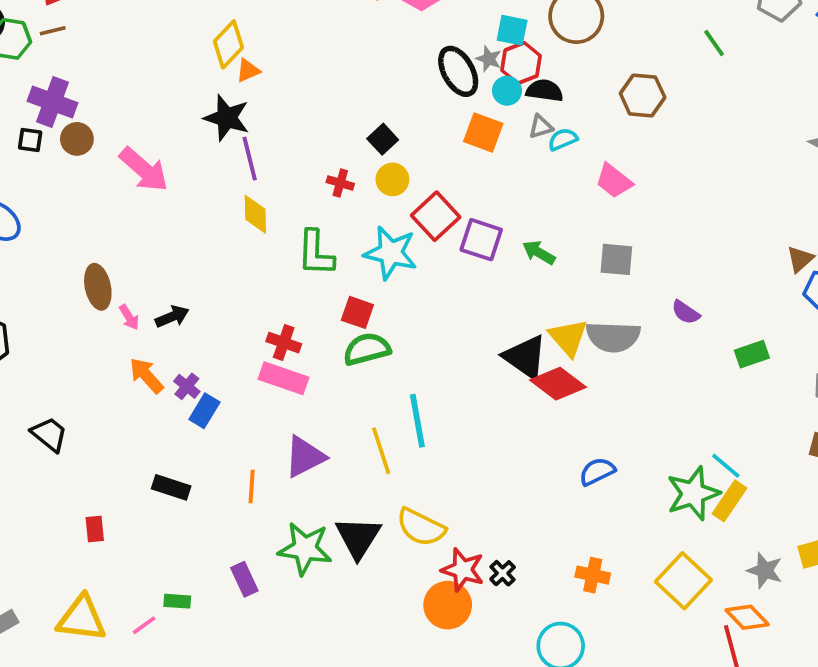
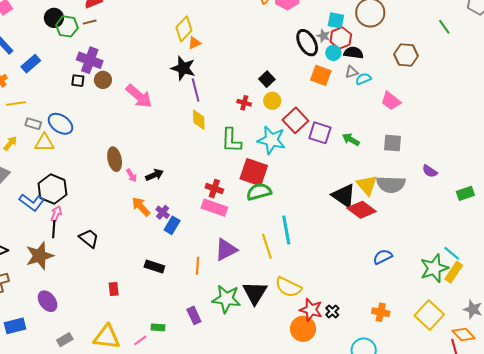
red square: (357, 312) -> (254, 172), size x1.6

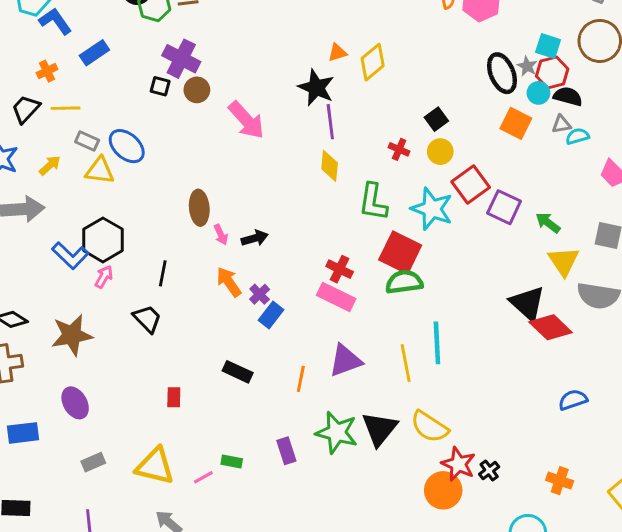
yellow diamond: (184, 29) -> (373, 62), moved
yellow triangle: (367, 185) -> (564, 261), moved
black line: (54, 229) -> (163, 273), moved

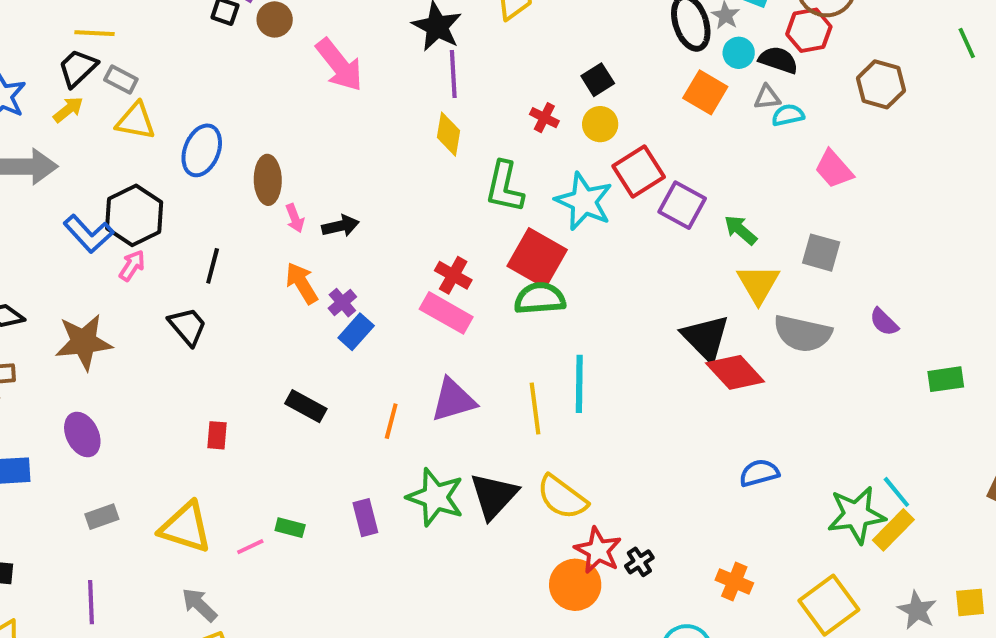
red hexagon: (552, 73) -> (809, 30), moved
black trapezoid: (26, 109) -> (78, 68), moved
blue ellipse: (127, 146) -> (202, 150), moved, turned 66

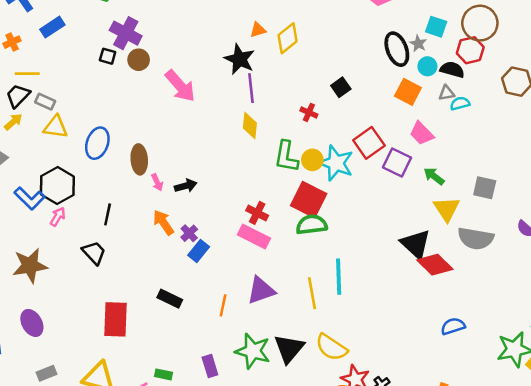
yellow circle: (600, 124) -> (312, 160), moved
pink trapezoid: (834, 169) -> (422, 133), moved
red rectangle: (217, 435) -> (115, 319), size x2.0

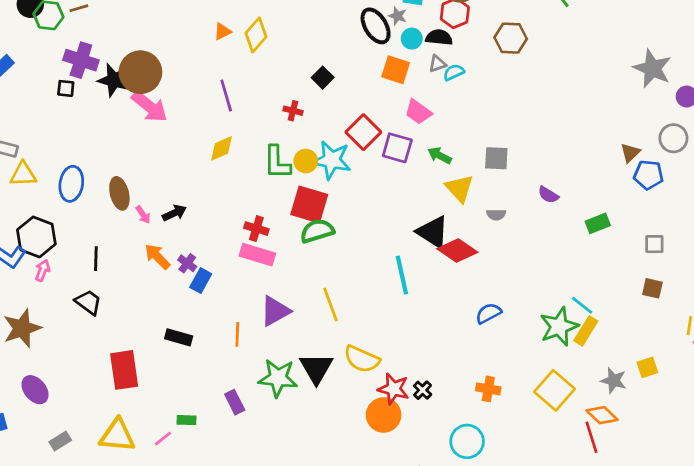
black star: (240, 59) -> (114, 80), moved
brown circle: (139, 60) -> (140, 72), moved, size x1.8
yellow diamond: (250, 126) -> (221, 148), moved, turned 70
gray semicircle: (476, 239) -> (496, 215), size x0.5
cyan line: (339, 277) -> (402, 275), moved

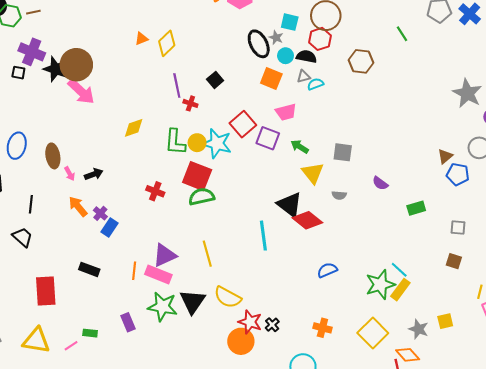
purple line: (226, 96) -> (177, 85), moved
pink trapezoid: (418, 112) -> (286, 112), turned -55
pink rectangle: (257, 255) -> (158, 274), moved

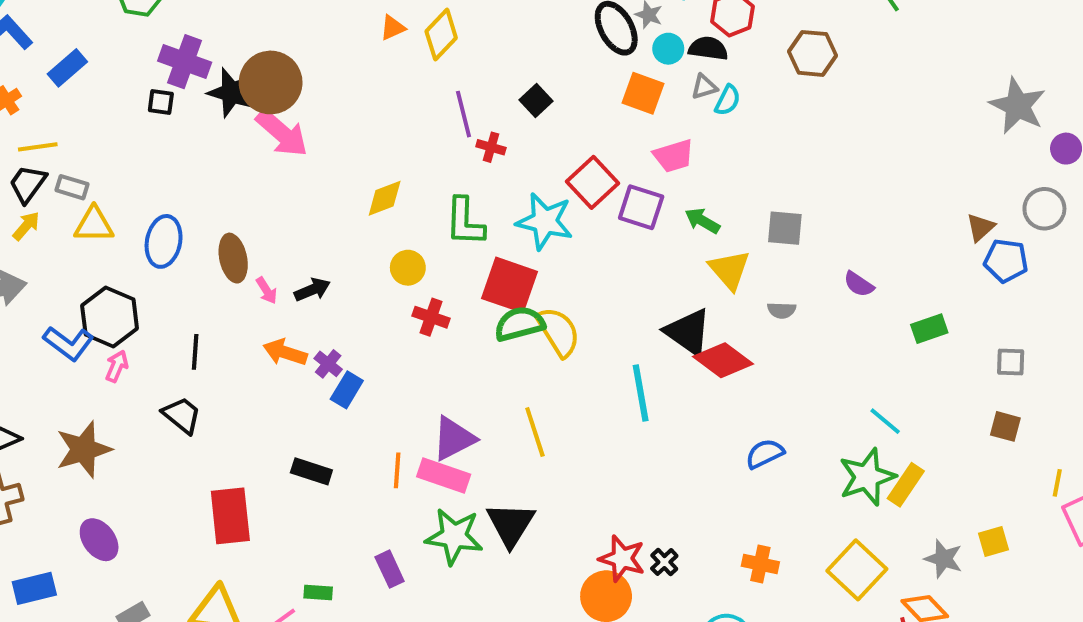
cyan semicircle: (315, 84) -> (728, 100), turned 140
yellow circle: (197, 143) -> (408, 268), moved
orange arrow: (78, 206) -> (285, 352), turned -30
cyan line: (399, 270) -> (885, 421), moved
yellow semicircle: (228, 297) -> (558, 332), moved, turned -148

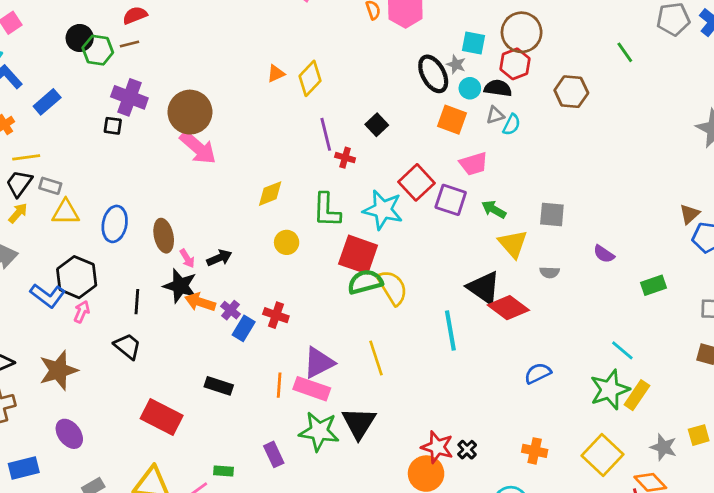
black star: (232, 93) -> (180, 286), moved
red cross: (431, 317) -> (276, 315), moved
red rectangle: (230, 516) -> (162, 417), turned -57

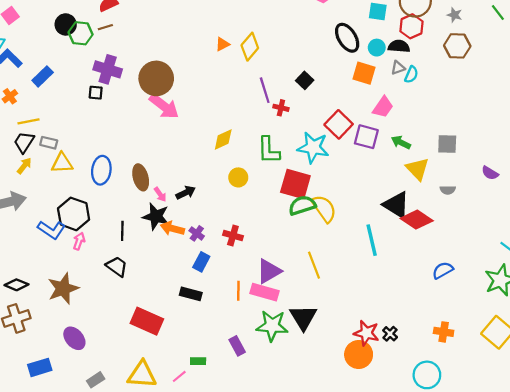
gray star: (456, 64) -> (455, 15), moved
pink trapezoid: (474, 164) -> (383, 107), turned -35
blue rectangle: (244, 328) -> (201, 262), moved

